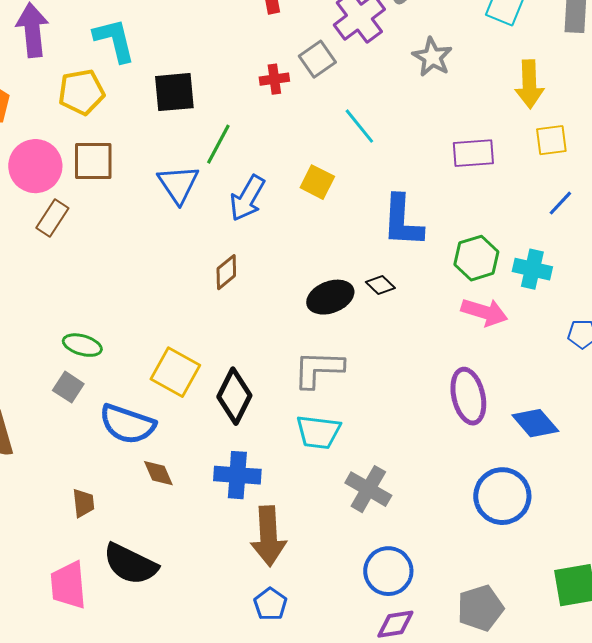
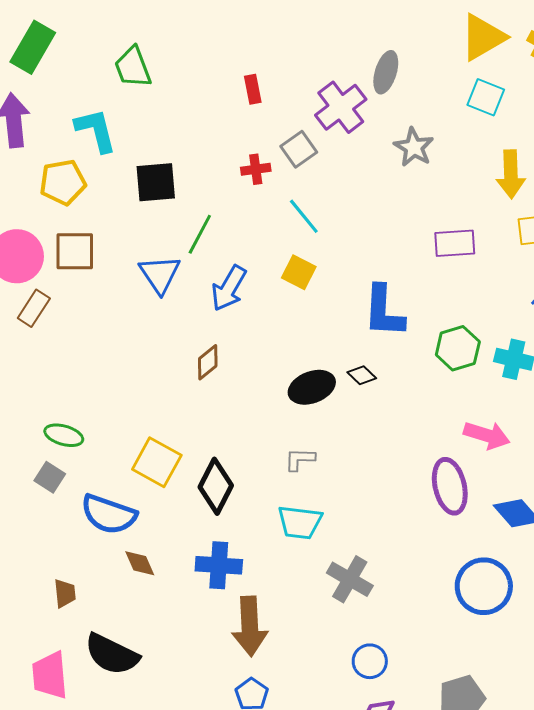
cyan line: (359, 126) -> (304, 216), moved
pink arrow: (484, 312) -> (487, 435), moved
gray L-shape: (318, 369) -> (300, 459), size x0.6
blue circle: (388, 571) -> (370, 661), size x0.7

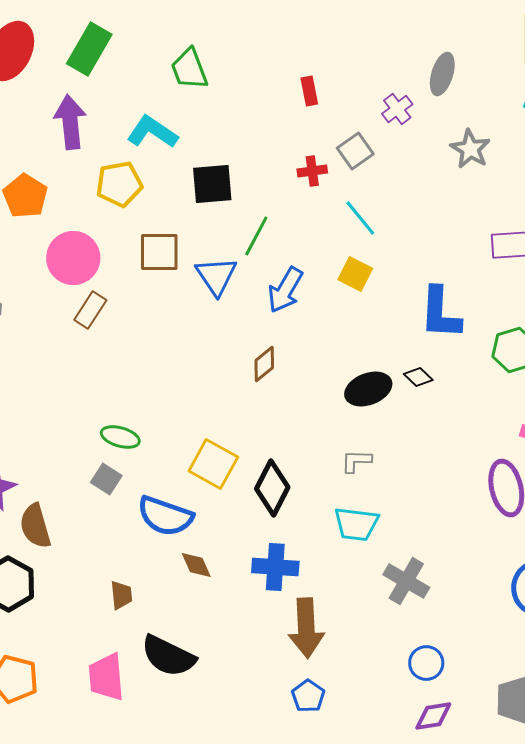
purple cross: (341, 107) -> (397, 109), size x0.6
cyan L-shape: (96, 130) -> (152, 132), turned -42
brown square: (75, 251) -> (159, 252), moved

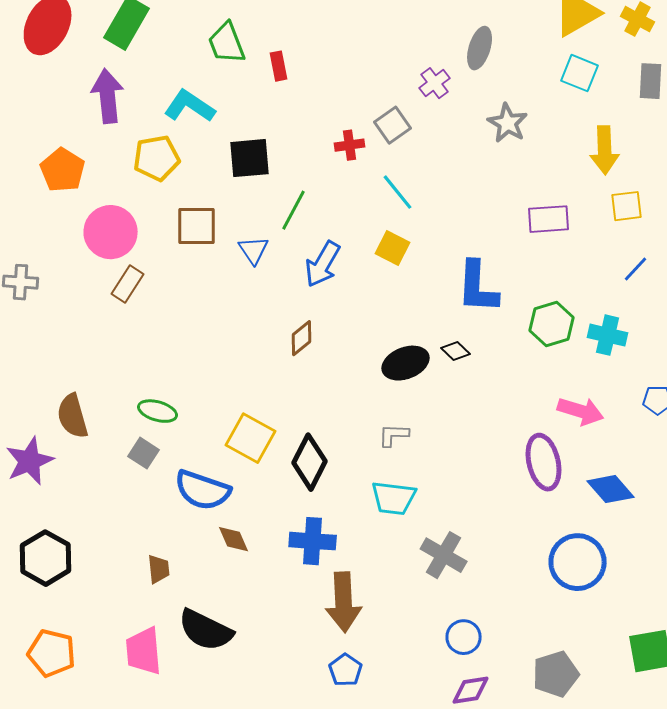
red rectangle: (309, 91) -> (279, 66), moved
blue triangle: (216, 276) -> (254, 250), size x0.7
brown semicircle: (35, 526) -> (73, 416), moved

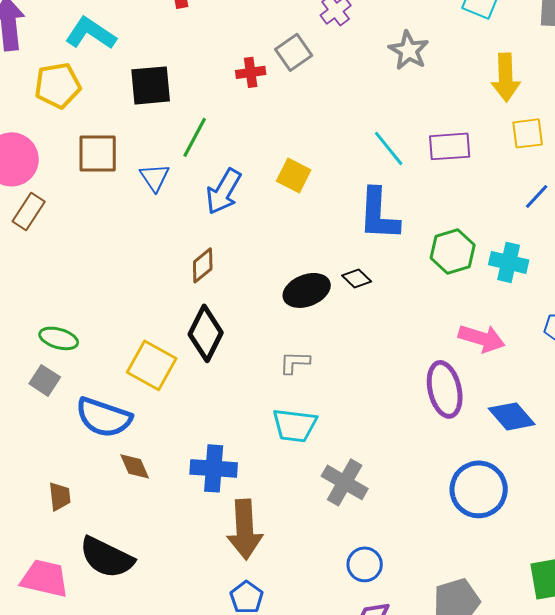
cyan line: (398, 192) -> (389, 148), moved
black diamond: (310, 462) -> (206, 333), moved
pink trapezoid: (144, 651) -> (45, 578), turned 108

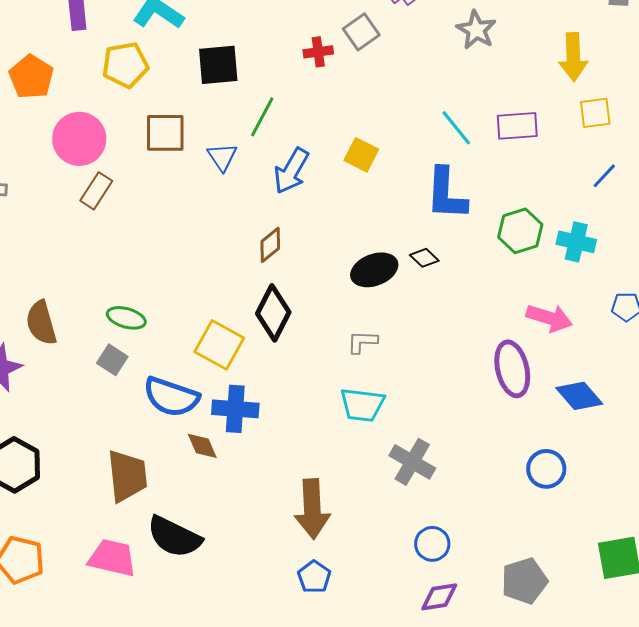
blue cross: (214, 468) -> (235, 409), moved
blue circle: (479, 489) -> (546, 469), size x0.7
brown trapezoid: (60, 496) -> (127, 476), size x1.8

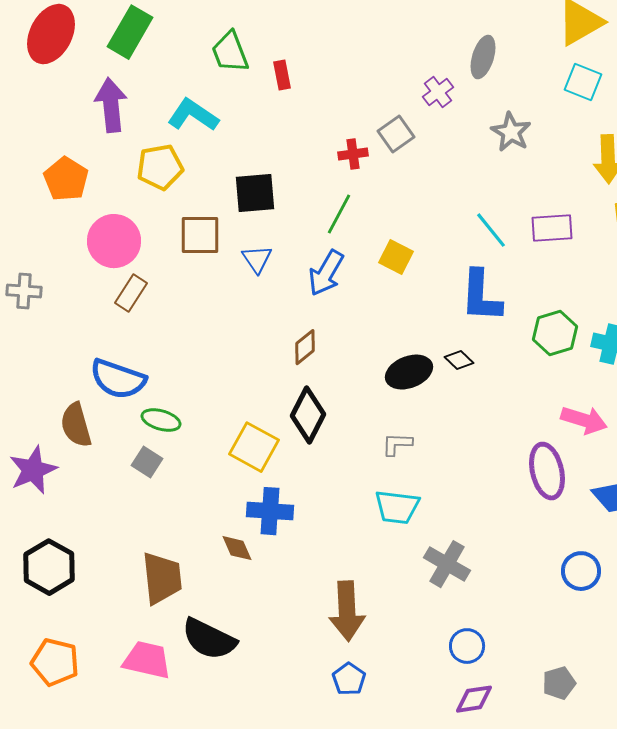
black square: (218, 65) -> (255, 193), moved
green line: (262, 117) -> (339, 214), moved
blue semicircle: (171, 397) -> (118, 379), moved
gray pentagon: (524, 581) -> (559, 683), size x0.7

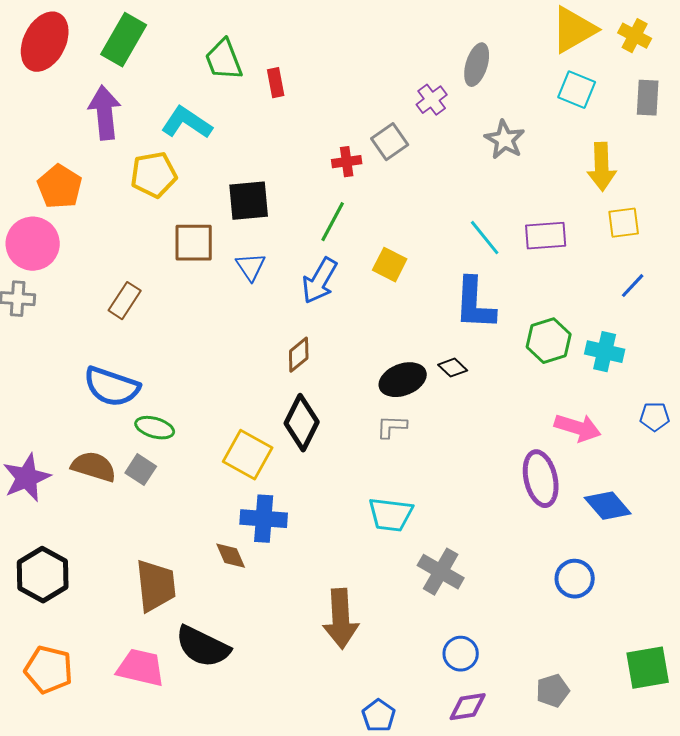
pink circle: (114, 241) -> (33, 244), moved
brown semicircle: (76, 425) -> (94, 467), moved, turned 123
gray L-shape: (397, 444) -> (392, 427), moved
blue pentagon: (349, 679) -> (379, 716), moved

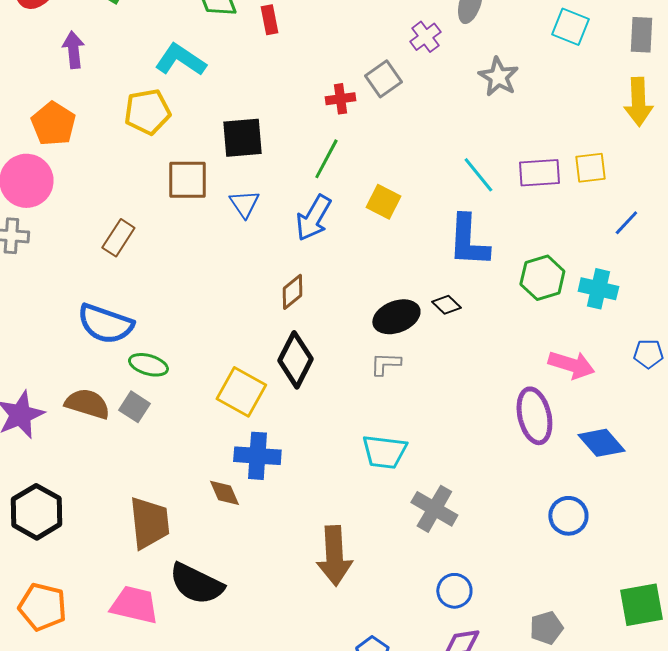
purple arrow: (105, 113) -> (73, 50), moved, size x0.7
yellow arrow: (602, 167) -> (638, 102), moved
yellow square: (624, 223) -> (590, 168), moved

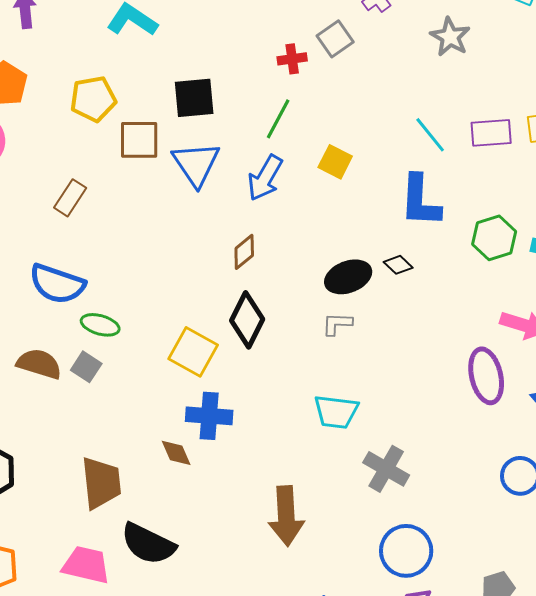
yellow pentagon: (147, 112) -> (93, 99), moved
blue triangle: (244, 204) -> (196, 164), size x1.6
blue circle: (454, 591) -> (406, 551), size x1.5

